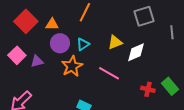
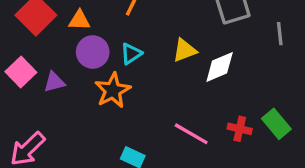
pink line: (109, 73) -> (191, 134), moved

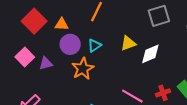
red cross: (240, 129) -> (163, 93), turned -32

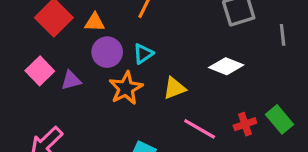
yellow triangle: (128, 43) -> (174, 88), moved
white diamond: (150, 54) -> (226, 66), turned 45

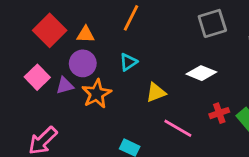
purple circle: (107, 52) -> (83, 63), moved
orange star: (126, 88) -> (97, 94), moved
red cross: (245, 124) -> (219, 113), moved

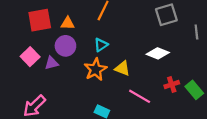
red square: (50, 30) -> (40, 20), turned 35
yellow triangle: (156, 92) -> (122, 68), turned 42
orange star: (97, 94) -> (96, 69), moved

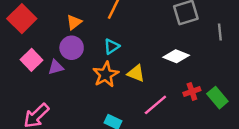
red square: (40, 20) -> (22, 19), moved, turned -35
orange triangle: (68, 23) -> (74, 22), turned -40
pink line: (140, 96) -> (155, 105), turned -70

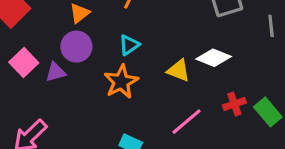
yellow triangle: (136, 73) -> (179, 70), moved

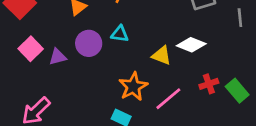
cyan triangle: (129, 45) -> (120, 34), turned 42
purple circle: (76, 47) -> (89, 43), moved
orange star: (121, 82) -> (133, 87), moved

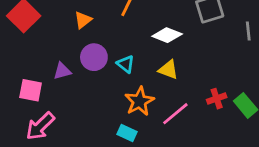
cyan triangle: (120, 34) -> (126, 64), moved, turned 30
white diamond: (191, 45) -> (167, 35), moved
pink square: (31, 49) -> (31, 90), moved, turned -35

